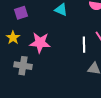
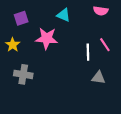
pink star: (40, 43) -> (47, 38), moved

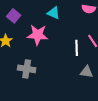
purple square: (21, 18) -> (14, 16), turned -32
gray cross: (23, 74) -> (27, 69), moved

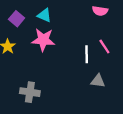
cyan triangle: (54, 13) -> (44, 15), moved
gray cross: (27, 69) -> (30, 92), moved

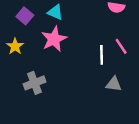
pink star: (43, 40) -> (54, 39), turned -30
gray cross: (30, 92) -> (35, 83), moved, turned -30

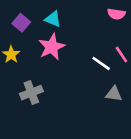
white line: (102, 55) -> (101, 63), turned -54

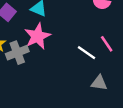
gray cross: (31, 93) -> (17, 53), moved

